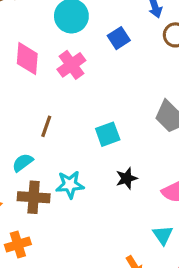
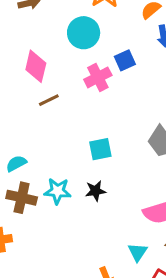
pink cross: (71, 65) -> (98, 77), moved
brown line: (46, 126) -> (49, 100), moved, turned 36
black star: (127, 178) -> (95, 191), moved

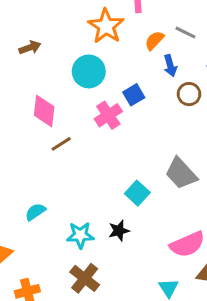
cyan square: (100, 149) -> (137, 193), moved, turned -30
brown cross: (22, 198) -> (85, 278), moved, turned 32

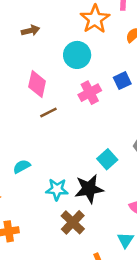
blue square: (134, 95) -> (122, 81), moved
black star: (119, 231) -> (89, 189), size x1.6
brown cross: (85, 278) -> (73, 222), moved

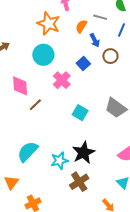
cyan square: (107, 159) -> (80, 113), moved
cyan semicircle: (22, 166) -> (28, 152), size x1.6
brown cross: (73, 222) -> (79, 182), turned 30

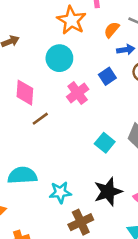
blue arrow: (95, 40) -> (126, 50), turned -80
cyan square: (80, 113) -> (105, 143), moved
cyan semicircle: (28, 152) -> (22, 175), turned 35
black star: (84, 153) -> (108, 192), moved

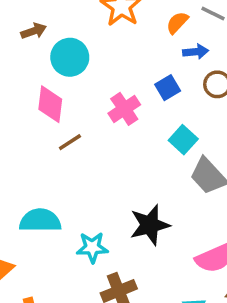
cyan circle: (59, 58) -> (70, 57), moved
cyan square: (105, 143) -> (183, 140), moved
black star: (108, 192) -> (150, 225), moved

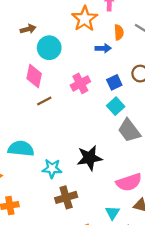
orange semicircle: (177, 23) -> (119, 32), turned 128
blue arrow: (196, 52) -> (103, 48), moved
blue square: (168, 88) -> (114, 82), moved

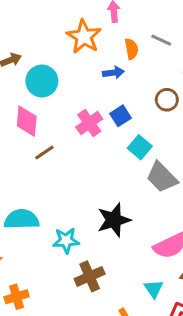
blue square: (114, 82) -> (121, 116), moved

